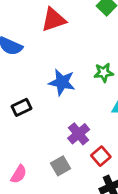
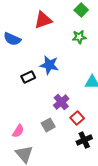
green star: (104, 73) -> (79, 37), moved
black rectangle: (21, 107) -> (28, 77), moved

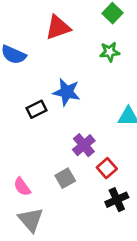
pink semicircle: (18, 131) -> (22, 187), turned 112

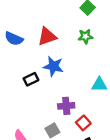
red triangle: (58, 27) -> (47, 36), moved
purple cross: (84, 145) -> (66, 106), turned 35

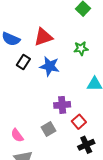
green star: (85, 36) -> (81, 48), moved
black rectangle: (31, 79) -> (23, 62), moved, turned -32

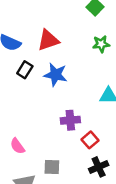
green star: (81, 48) -> (101, 44), moved
gray square: (49, 129) -> (52, 167), moved, turned 32
pink semicircle: (17, 135) -> (17, 146), moved

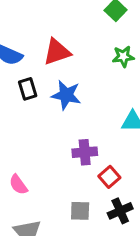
black rectangle: (25, 70) -> (28, 89), turned -49
gray square: (52, 167) -> (80, 211), moved

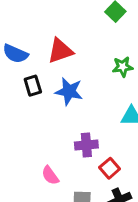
green star: (123, 56) -> (123, 67), moved
pink semicircle: (18, 185) -> (50, 175), moved

